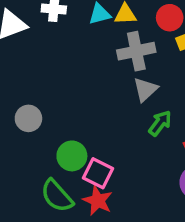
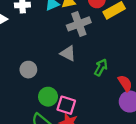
gray triangle: (145, 90) -> (68, 53), moved, turned -42
gray circle: (28, 118) -> (28, 70), moved

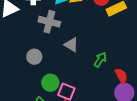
gray cross: (79, 24) -> (49, 22), moved, turned 30

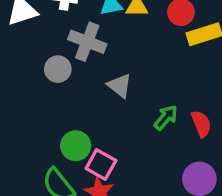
gray circle: (34, 57) -> (58, 69), moved
red semicircle: (121, 76) -> (201, 124), moved

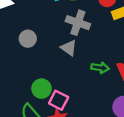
gray cross: (87, 42) -> (78, 23), moved
green arrow: (166, 117) -> (100, 68), turned 60

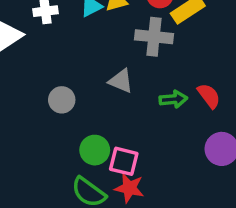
gray cross: (78, 23) -> (154, 37), moved
gray circle: (28, 39) -> (62, 100), moved

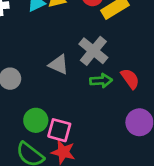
gray cross: (154, 37) -> (93, 51), moved, turned 32

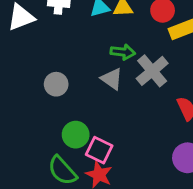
green arrow: (101, 81) -> (123, 52), moved

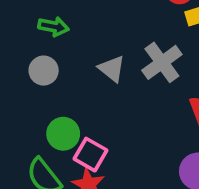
green arrow: (123, 52) -> (53, 27), moved

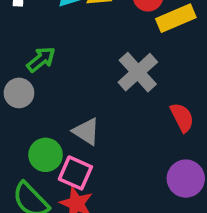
green arrow: (53, 27) -> (41, 59), moved, turned -44
gray triangle: (112, 69) -> (86, 131), moved

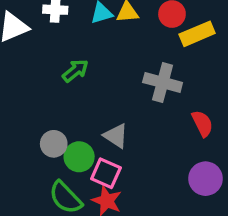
gray cross: (138, 72) -> (163, 82), turned -33
gray circle: (19, 93) -> (54, 144), moved

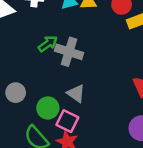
gray cross: (163, 82) -> (69, 52), moved
gray circle: (54, 144) -> (16, 93), moved

